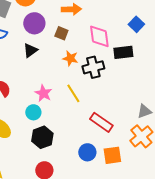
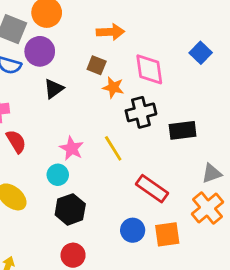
purple circle: (34, 23) -> (40, 51), moved
black rectangle: (123, 52) -> (183, 130), moved
orange star: (70, 58) -> (113, 87), moved

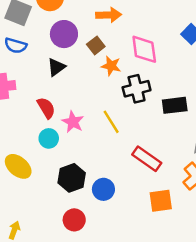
purple circle: (40, 51) -> (64, 34), moved
brown square: (97, 65) -> (96, 45), turned 30
red semicircle: (16, 141) -> (46, 108), moved
cyan circle: (58, 175) -> (49, 138), moved
blue circle: (133, 230) -> (103, 189), moved

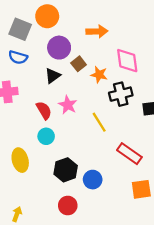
brown square: (96, 45) -> (79, 64), moved
pink star: (73, 122) -> (68, 105), moved
yellow ellipse: (18, 166) -> (20, 160), turned 35

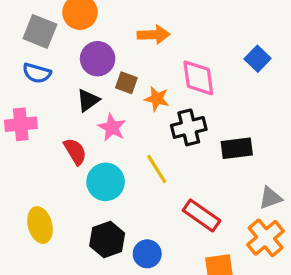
brown square: (79, 64) -> (126, 83), turned -32
pink star: (68, 105) -> (112, 127), moved
cyan circle: (46, 136) -> (106, 182), moved, size x1.5

